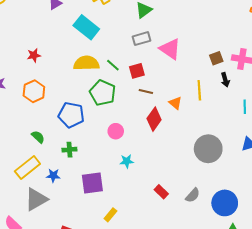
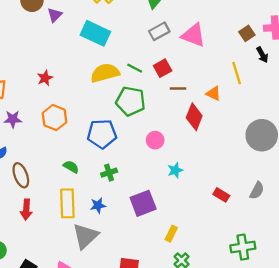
yellow rectangle: (27, 167) -> (67, 203), turned -40

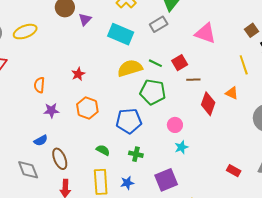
gray rectangle: (159, 31) -> (159, 24), moved
orange triangle: (213, 93) -> (232, 93), moved
cyan star: (175, 170) -> (181, 147), moved
green cross: (109, 173) -> (136, 154), turned 32

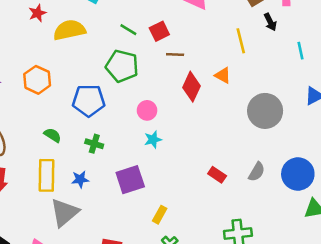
yellow semicircle: (130, 68) -> (69, 30), moved
red star: (78, 74) -> (37, 13), moved

